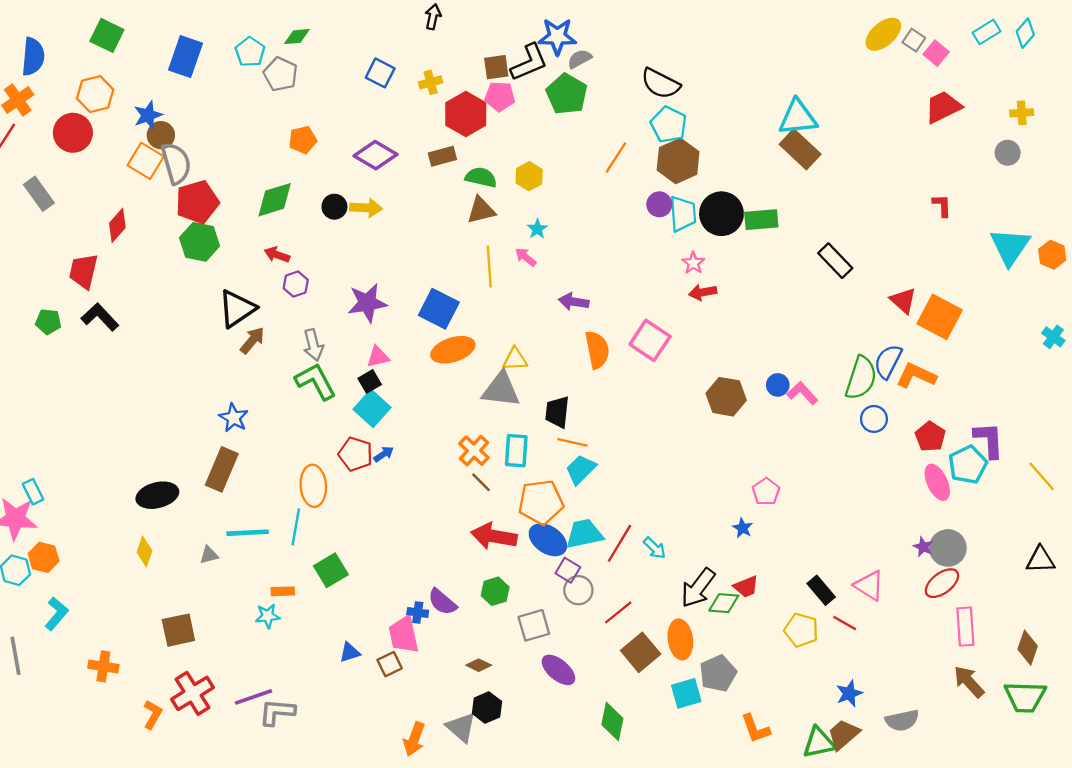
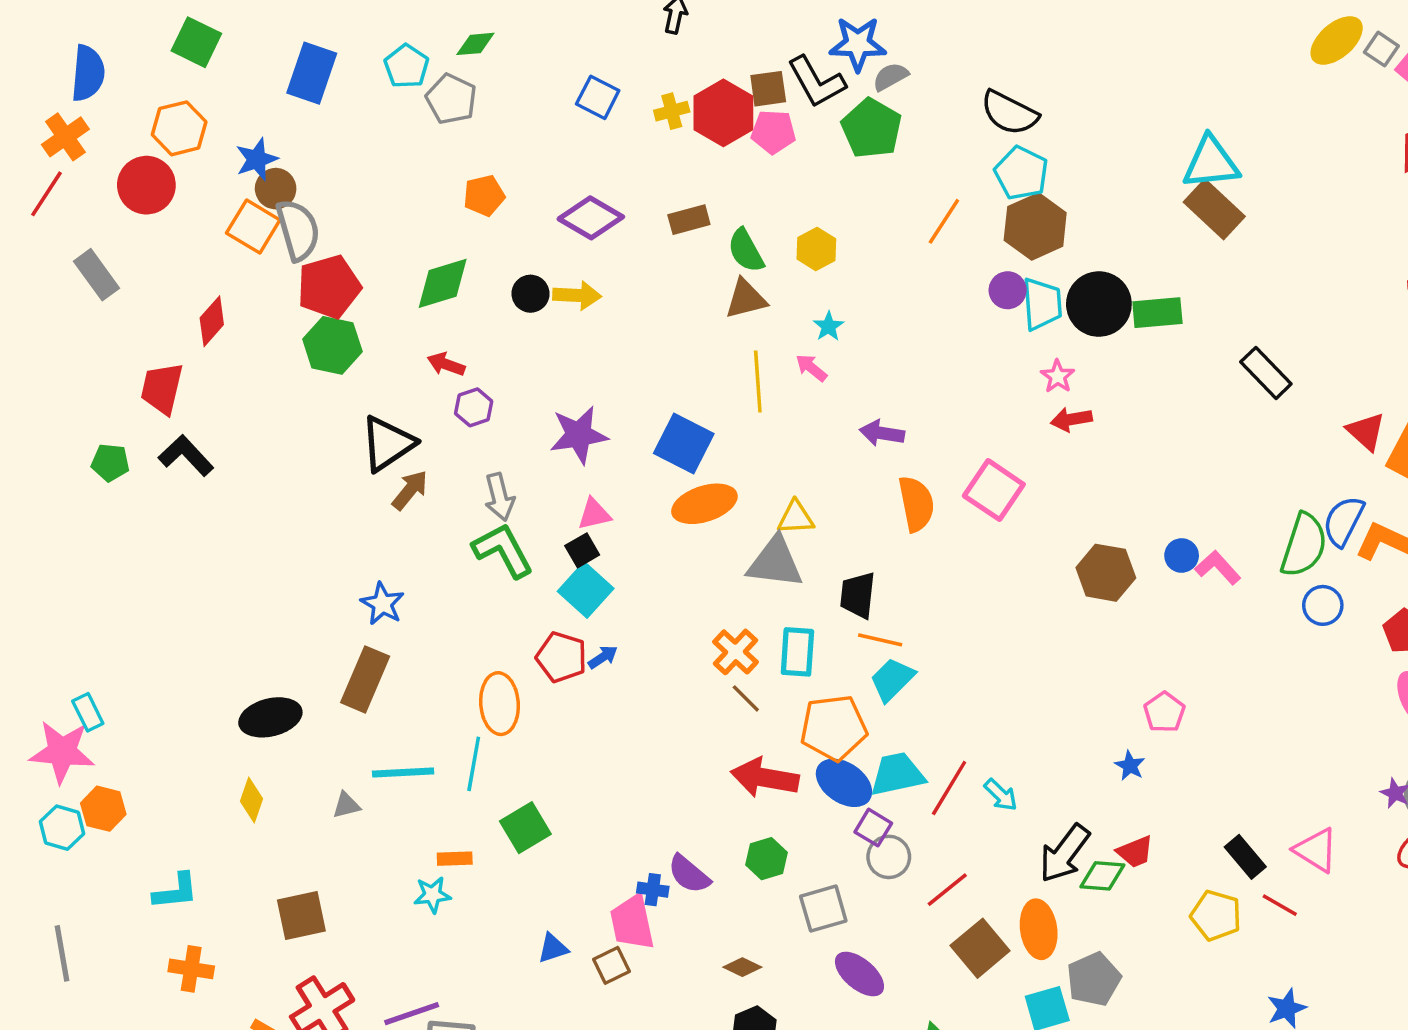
black L-shape: (529, 62) -> (816, 82), turned 84
red hexagon: (466, 114) -> (723, 113), moved
green semicircle: (481, 177) -> (746, 251), turned -132
cyan L-shape: (56, 614) -> (176, 891), moved, turned 44

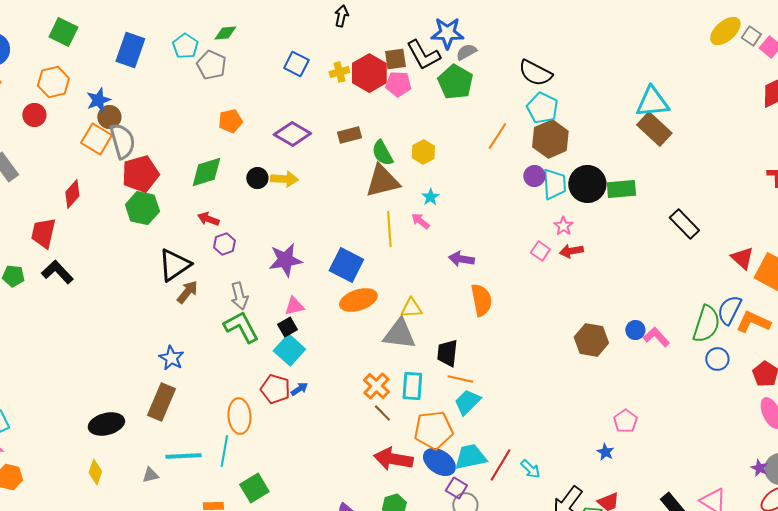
red circle: (146, 185) -> (34, 115), size x0.7
brown triangle: (746, 299) -> (382, 181), size x1.4
pink square: (994, 490) -> (540, 251), moved, size x0.6

